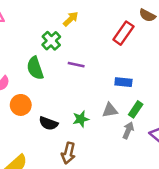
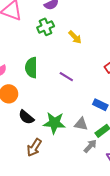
yellow arrow: (71, 19) -> (75, 37), turned 72
green cross: (51, 41) -> (46, 27), moved
green star: (81, 119) -> (54, 123), size x1.5

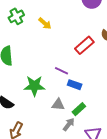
purple line: (66, 77) -> (62, 71), moved
green star: (54, 123) -> (34, 86), moved

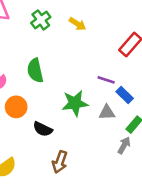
blue rectangle: (75, 85) -> (125, 95), turned 32
gray triangle: (58, 105) -> (107, 112), moved

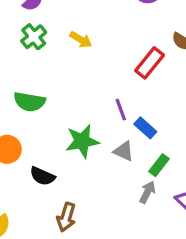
green semicircle: (35, 71) -> (29, 102), turned -65
purple line: (106, 80) -> (121, 110), turned 54
gray triangle: (107, 112) -> (124, 151), turned 30

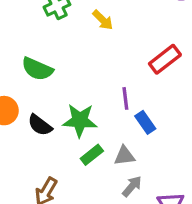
gray triangle: (124, 151) -> (124, 156), moved, turned -45
green rectangle: (159, 165) -> (92, 155), moved
black semicircle: (42, 176) -> (40, 125), moved

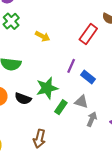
yellow arrow: (103, 20) -> (43, 36), moved
purple line: (125, 98) -> (71, 66), turned 48
gray triangle: (124, 156) -> (81, 102), turned 40

